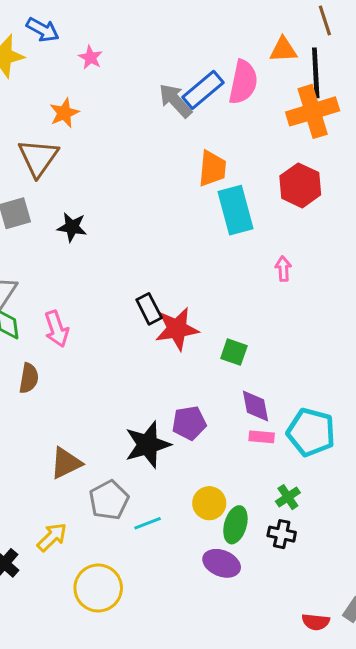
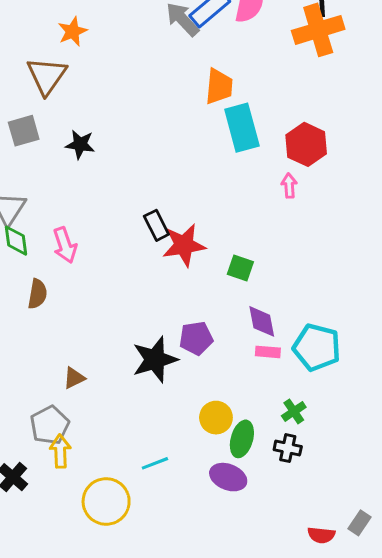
red hexagon: (300, 185) -> (306, 144), moved
brown triangle: (66, 463) -> (74, 378), size x0.7
gray pentagon: (109, 500) -> (50, 425), moved
cyan line: (148, 523) -> (155, 463), moved
yellow arrow: (52, 537) -> (60, 451), turned -48

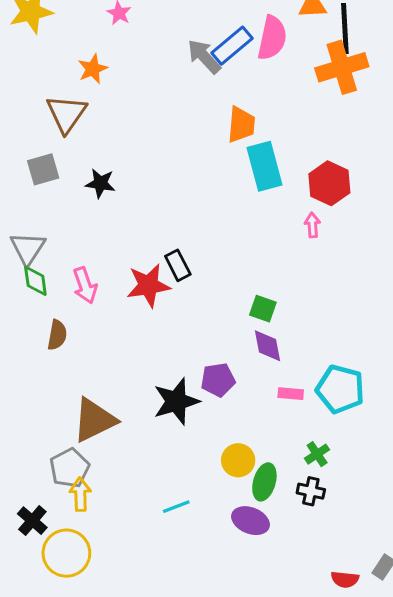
red star: (184, 245) -> (148, 285), moved
purple diamond: (262, 321) -> (268, 346), moved
brown triangle: (74, 378) -> (94, 420), size x2.0
yellow circle: (106, 501) -> (66, 553), moved

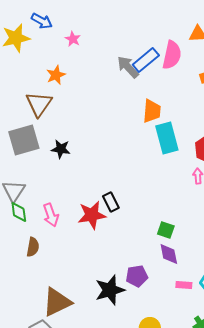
gray square: (43, 169) -> (24, 140), size x1.5

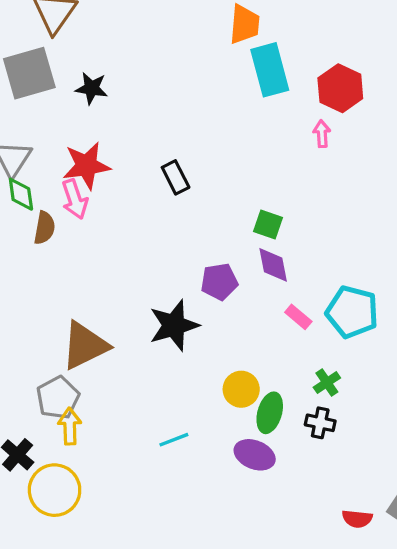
red star: (92, 215) -> (86, 166), moved
brown semicircle: (33, 247) -> (44, 228), moved
purple pentagon: (137, 276) -> (219, 282), moved
pink rectangle: (184, 285) -> (298, 317), turned 35

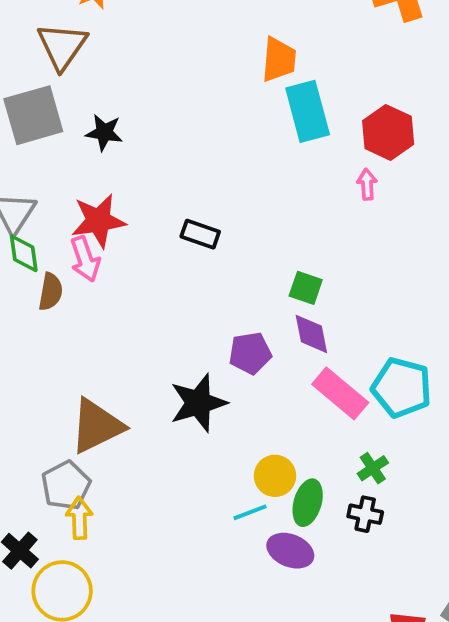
black rectangle: (176, 177) -> (200, 234), turned -44
pink rectangle: (298, 317) -> (340, 393), size x1.8
cyan line: (174, 440) -> (250, 512), moved

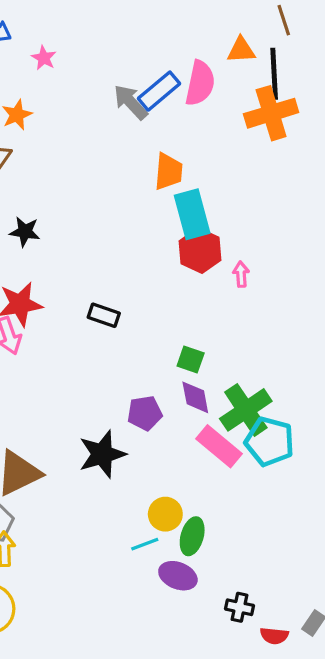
red hexagon: (388, 132) -> (200, 251), moved
green cross: (373, 468) -> (246, 410), moved, size x2.0
black cross: (365, 514) -> (239, 607), moved

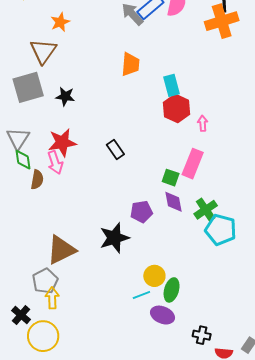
orange trapezoid: (168, 172) -> (130, 64), moved
cyan rectangle: (192, 214) -> (172, 85), size x0.7
black rectangle: (104, 315) -> (115, 150), turned 36
green cross: (246, 410) -> (206, 210), size x0.7
pink rectangle: (219, 446) -> (193, 164), moved, turned 72

